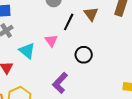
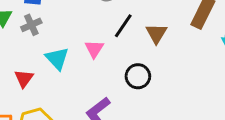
brown triangle: (91, 14) -> (156, 34), moved

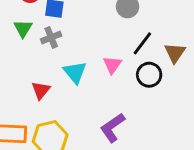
black circle: (138, 76) -> (149, 75), moved

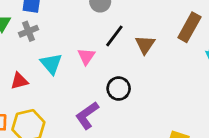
black circle: (149, 75) -> (119, 89), moved
red triangle: (41, 90) -> (19, 81), turned 36

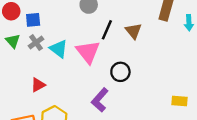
pink triangle: (86, 56) -> (88, 52), size x1.6
cyan triangle: (51, 64) -> (59, 49), moved

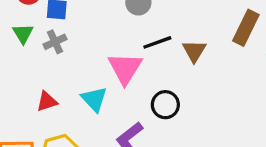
black line: (107, 30) -> (157, 42), turned 36
cyan triangle: (59, 49) -> (94, 99), moved

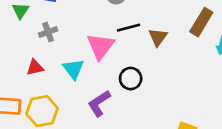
gray cross: (55, 42) -> (48, 32), moved

